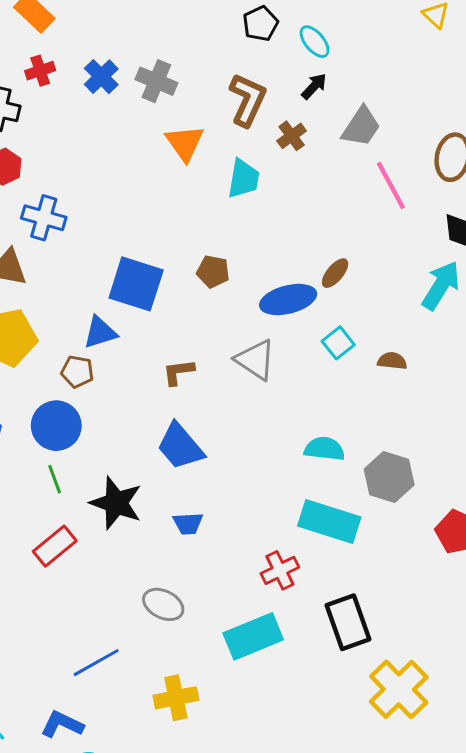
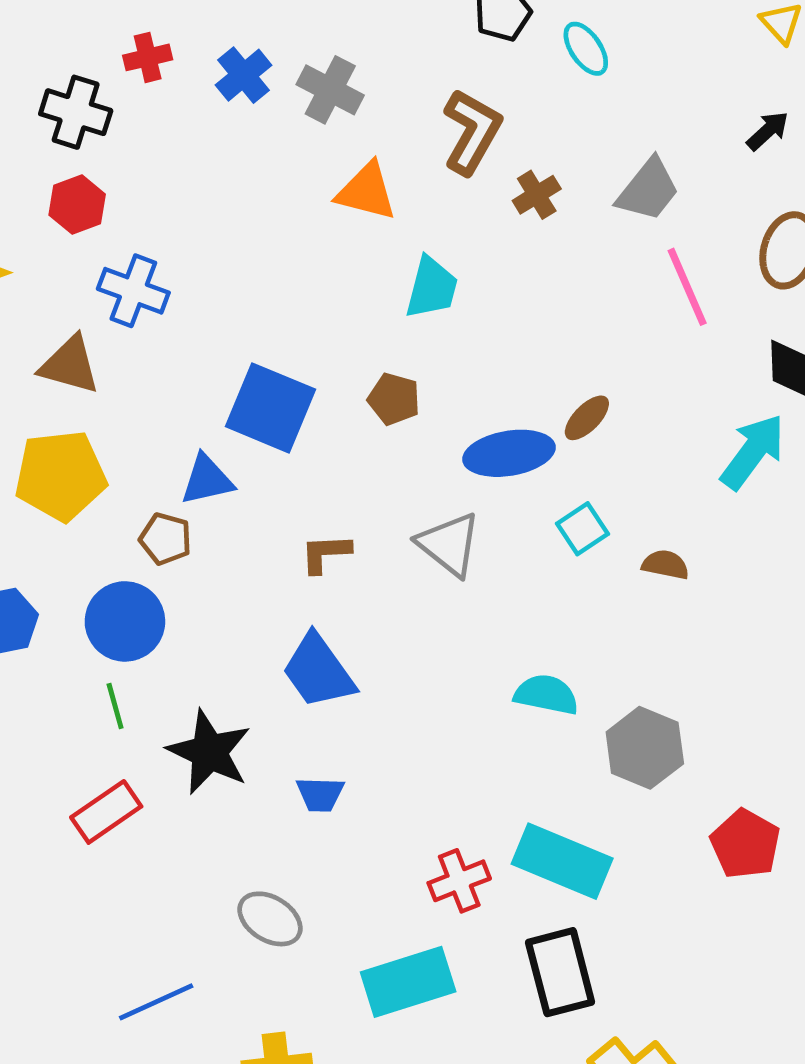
black arrow: (314, 86) -> (768, 131), moved
orange triangle: (185, 143) -> (367, 191), turned -45
cyan trapezoid: (244, 179) -> (432, 288), moved
cyan rectangle: (329, 522) -> (562, 861), moved

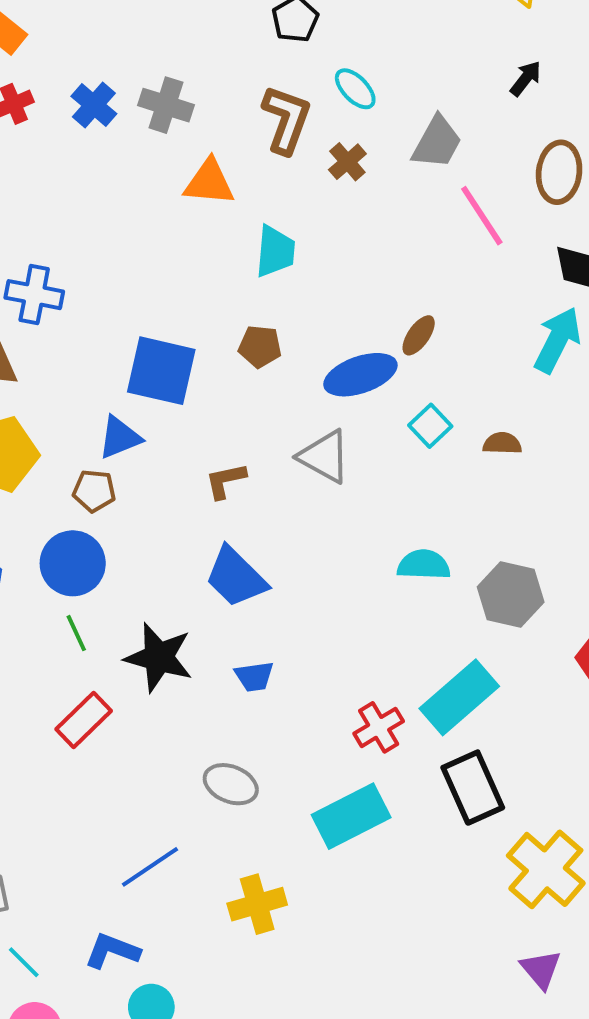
cyan ellipse: (586, 49) -> (355, 89), moved
cyan rectangle: (562, 861) -> (459, 697), turned -54

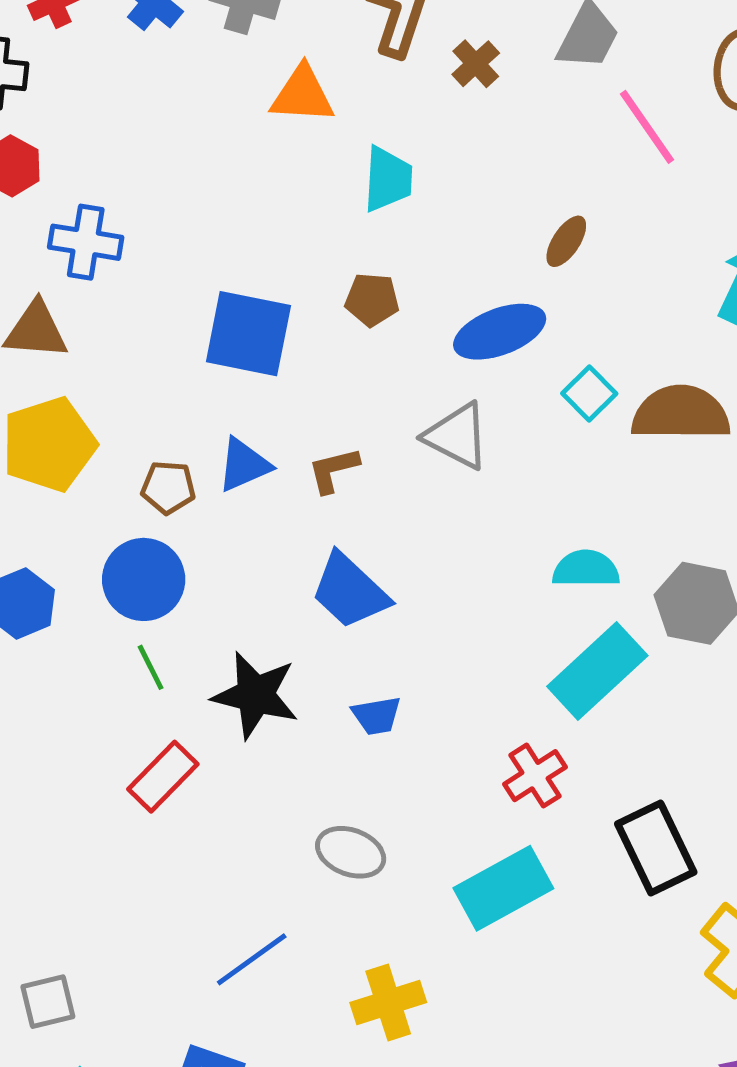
brown ellipse: (419, 335) -> (566, 241), moved
blue triangle: (120, 437) -> (244, 465), moved
brown semicircle: (502, 443) -> (681, 413), size x2.0
cyan rectangle: (459, 697) -> (597, 671), moved

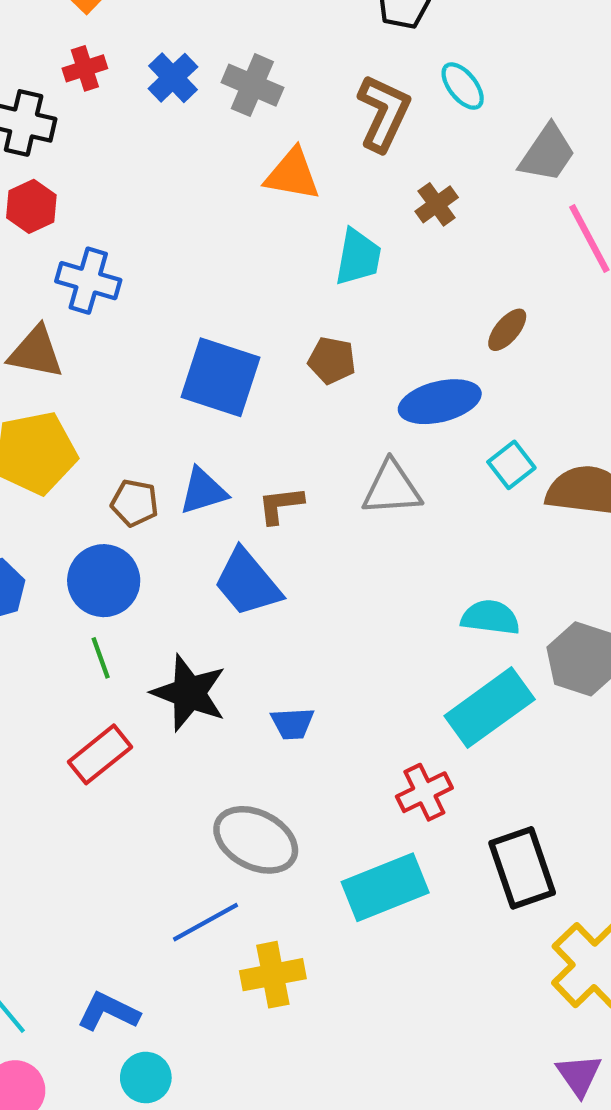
brown cross: (476, 64) -> (437, 204), moved
gray triangle: (457, 436) -> (392, 488), turned -38
blue trapezoid: (350, 591) -> (247, 583), moved
gray ellipse: (351, 852) -> (256, 840), size x1.4
blue line: (252, 959) -> (206, 922), moved

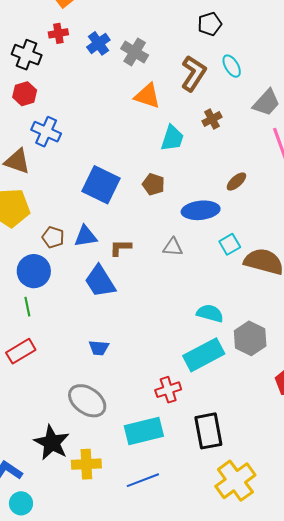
gray triangle: (392, 488) -> (173, 247), size x0.7
black star: (189, 693) -> (52, 443), moved
blue trapezoid: (292, 723) -> (99, 348), moved
blue line: (206, 922) -> (143, 480), moved

